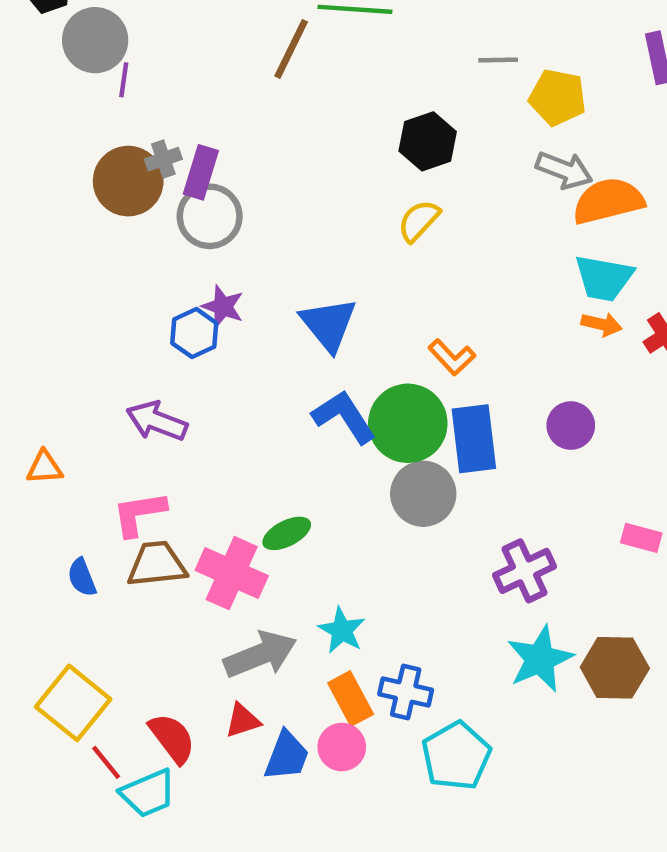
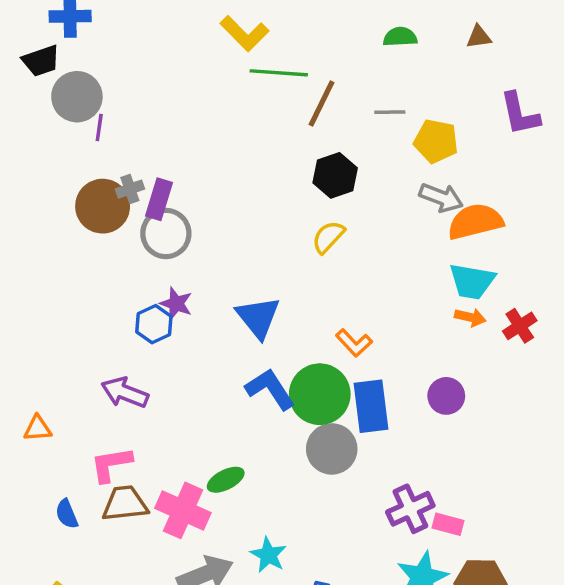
brown line: (291, 49) -> (321, 104), moved
pink rectangle: (641, 538) -> (448, 524), moved

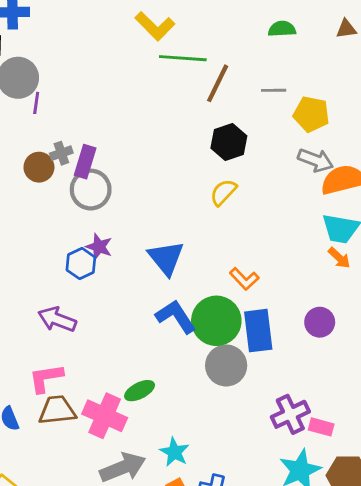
brown circle: (103, 206) -> (39, 167), size x0.7
orange arrow: (470, 317) -> (339, 258), turned 30

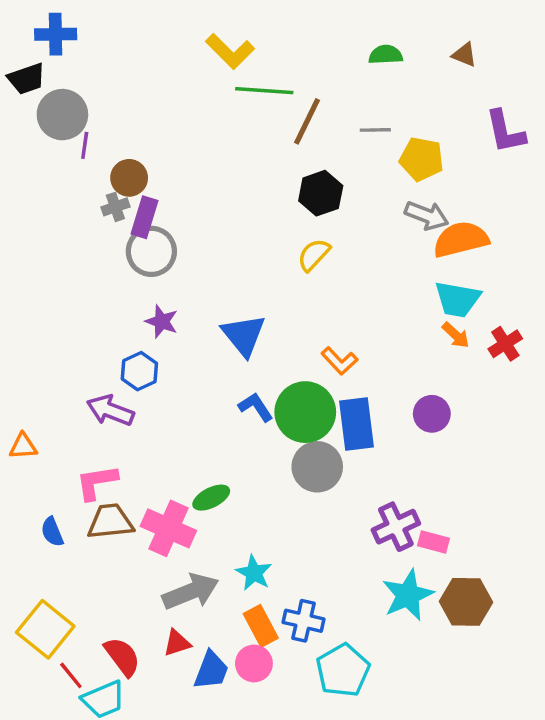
brown triangle: (346, 29) -> (464, 55), turned 30
brown circle: (39, 167) -> (129, 178), moved
blue hexagon: (81, 264) -> (139, 371), moved
blue L-shape: (176, 317) -> (256, 407), size x0.7

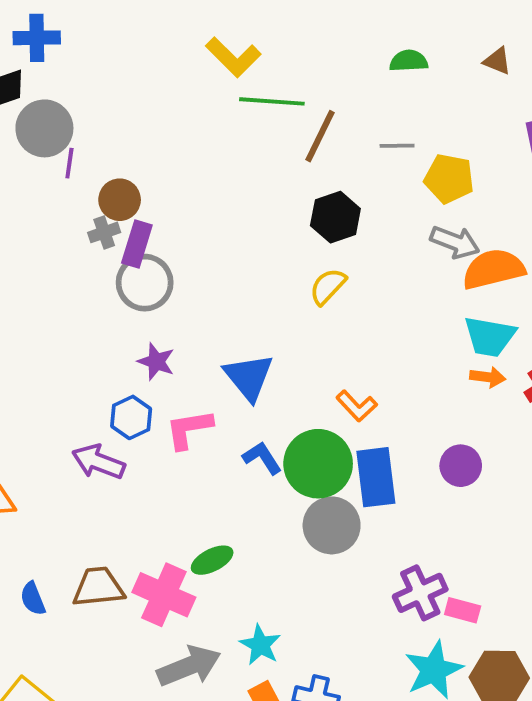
orange arrow: (456, 335) -> (488, 377), turned -36
pink L-shape: (97, 482) -> (189, 429), moved

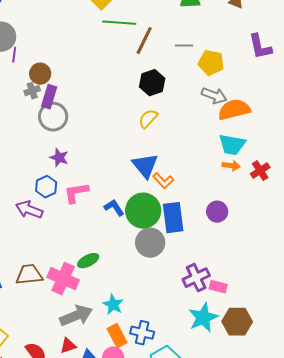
blue triangle: (249, 377) -> (145, 166), moved

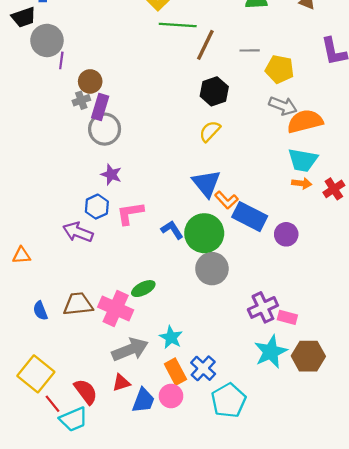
blue rectangle: (173, 218) -> (250, 217), moved, turned -56
blue cross: (142, 333) -> (203, 368), turned 30

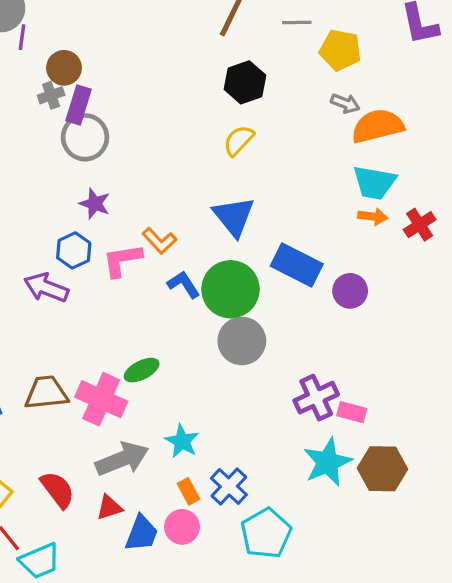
gray arrow: (283, 106) -> (345, 103), size x0.7
orange L-shape: (226, 200) -> (159, 241), moved
orange rectangle: (175, 372) -> (188, 491), size x0.7
red semicircle: (86, 392) -> (58, 490), moved

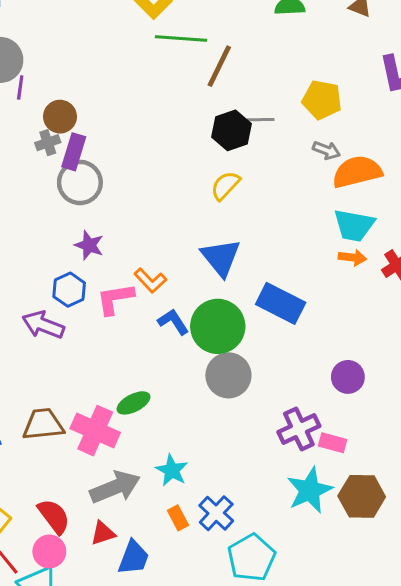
gray line: (297, 23) -> (261, 120), moved
purple circle: (350, 291) -> (348, 377), moved
pink circle: (182, 527) -> (49, 551), moved

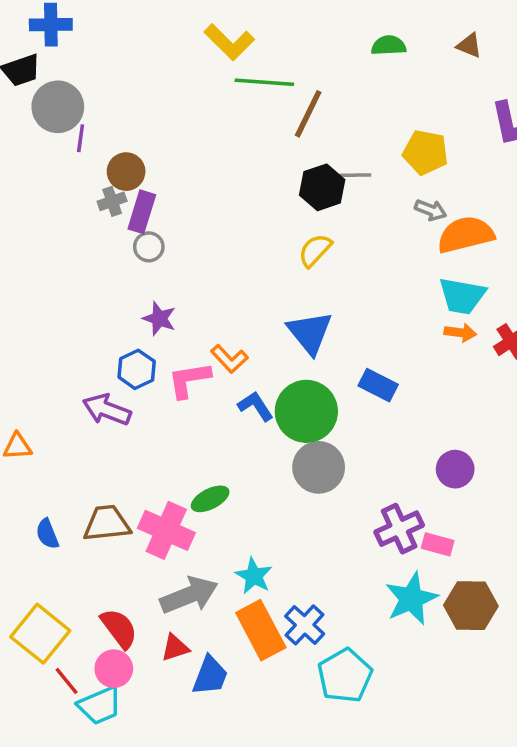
gray circle: (80, 182) -> (149, 247), size x0.6
blue rectangle: (281, 303) -> (378, 385), size x0.7
orange rectangle: (178, 518) -> (261, 630), size x2.0

